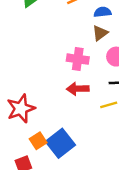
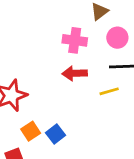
blue square: (60, 143) -> (55, 134), size x0.6

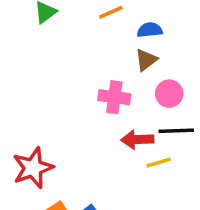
red arrow: (75, 73) -> (137, 140), moved

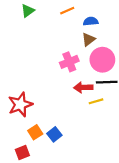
pink circle: (169, 94) -> (102, 60), size x1.5
pink cross: (114, 97) -> (69, 62), turned -30

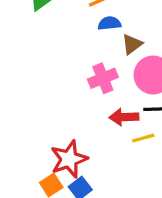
blue semicircle: (91, 21) -> (109, 23), moved
red star: (20, 105) -> (69, 159), moved

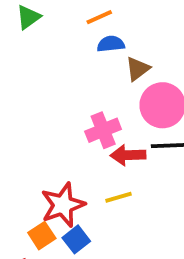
pink cross: (103, 78) -> (103, 130), moved
yellow line: (143, 138) -> (118, 197), moved

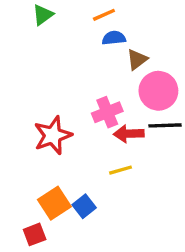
red star: (63, 205) -> (53, 135), moved
orange square: (42, 236) -> (54, 203), size x1.4

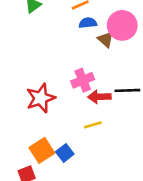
brown triangle: (137, 59) -> (106, 39), turned -42
pink circle: (158, 91) -> (122, 25), moved

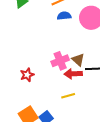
brown triangle: (106, 39) -> (78, 60), moved
red star: (41, 98) -> (27, 75), size x0.6

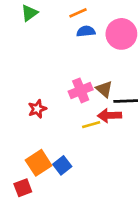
red arrow: (73, 74) -> (110, 115), moved
yellow line: (68, 96) -> (91, 125), moved

